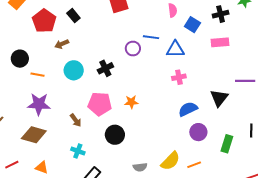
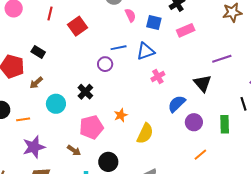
black circle: (115, 135) -> (108, 162), moved
yellow semicircle: (170, 161) -> (145, 133), moved

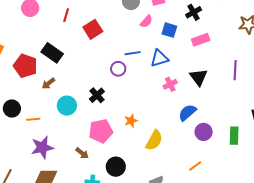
pink semicircle: (130, 15) -> (146, 21), turned 64
black rectangle: (38, 52) -> (52, 53), size x1.5
purple line: (222, 59) -> (235, 70), turned -72
black triangle: (203, 83) -> (199, 77), moved
orange line: (200, 155) -> (195, 166), moved

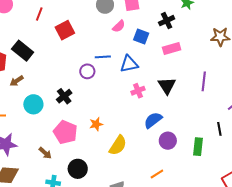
pink pentagon: (101, 131) -> (65, 132), turned 30

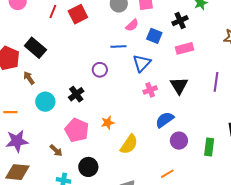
red square: (65, 30) -> (78, 14), moved
blue line: (103, 57) -> (118, 46), moved
blue triangle: (129, 64) -> (142, 63), turned -36
brown arrow: (17, 81) -> (29, 78), turned 88

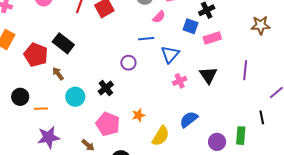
blue square: (154, 36) -> (191, 26), moved
blue semicircle: (165, 120) -> (189, 119), moved
purple circle: (179, 141) -> (217, 142), moved

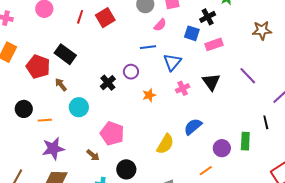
purple line: (245, 70) -> (248, 76), turned -48
black cross: (106, 88) -> (108, 83), moved
orange star: (138, 115) -> (149, 95), moved

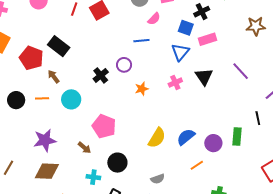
blue triangle: (172, 62) -> (180, 52), moved
orange line: (45, 120) -> (42, 98), moved
blue semicircle: (193, 127) -> (186, 137), moved

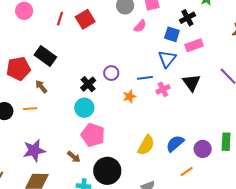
blue line: (141, 41) -> (145, 78), moved
red pentagon: (31, 58) -> (18, 69), turned -30
cyan circle: (71, 99) -> (84, 108), moved
black circle: (117, 163) -> (107, 171), size x1.4

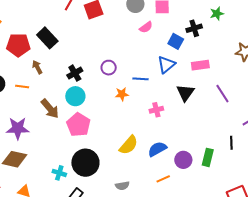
pink rectangle: (194, 45) -> (200, 65), moved
black cross: (88, 84) -> (75, 73), moved
pink cross: (163, 89) -> (156, 110), moved
brown arrow: (74, 157) -> (50, 109), moved, size x1.5

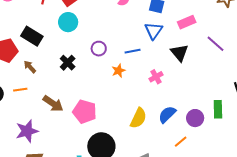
cyan circle: (75, 96) -> (68, 22), moved

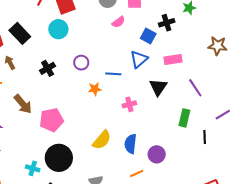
green rectangle: (218, 109) -> (184, 118), moved
pink pentagon: (85, 112) -> (52, 120), turned 30
blue semicircle: (167, 114) -> (131, 144), turned -54

